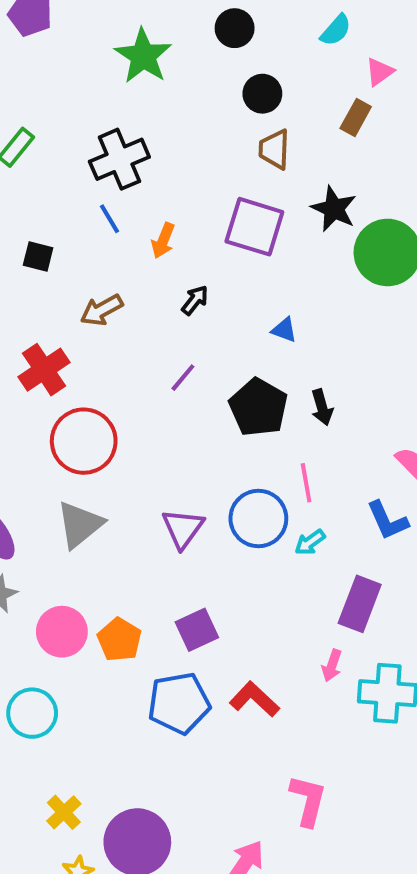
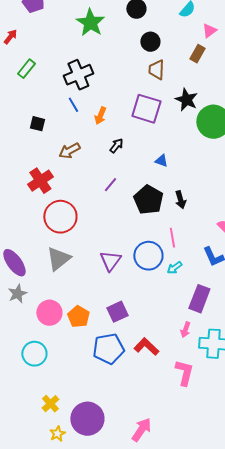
pink L-shape: (308, 800) -> (184, 373), moved

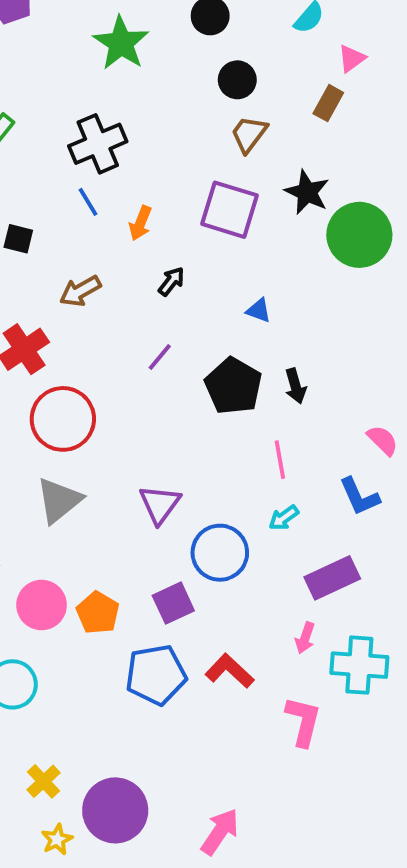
brown trapezoid: (156, 70) -> (249, 134), turned 35
blue circle: (148, 256) -> (220, 553), moved
purple rectangle: (199, 299) -> (332, 578), turned 44

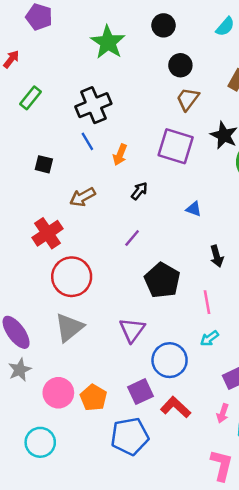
black pentagon: (233, 386) -> (162, 280), moved
red L-shape: (230, 671) -> (176, 407), moved

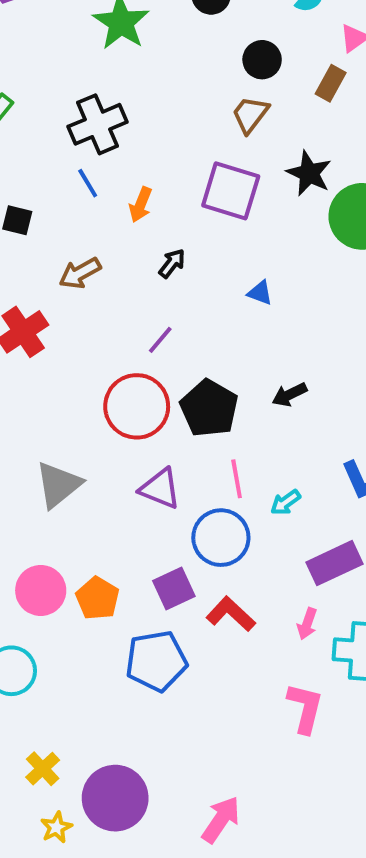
black circle: (180, 65) -> (262, 60), moved
black arrow: (217, 256) -> (289, 395), moved, turned 80
red circle: (72, 277) -> (137, 406), moved
pink line: (207, 302) -> (237, 479), moved
purple triangle: (132, 330) -> (160, 489), turned -44

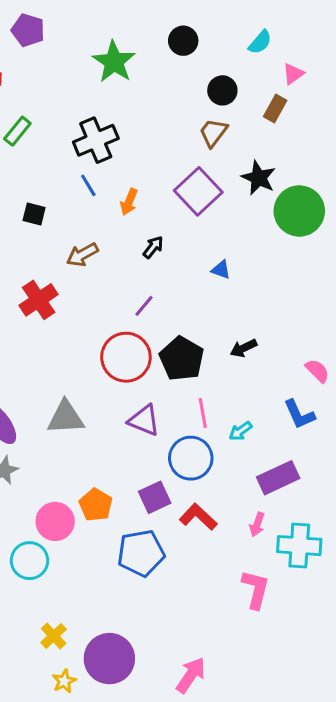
purple square: (231, 191) -> (198, 191), turned 30
gray triangle: (58, 485) -> (66, 417), turned 36
pink circle: (41, 590) -> (55, 521), moved

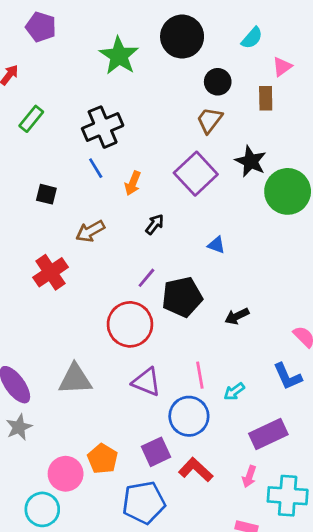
black circle: (183, 41) -> (182, 37), size x1.6
brown rectangle: (275, 109) -> (266, 98), turned -30
black pentagon: (182, 359) -> (182, 297), moved, turned 30

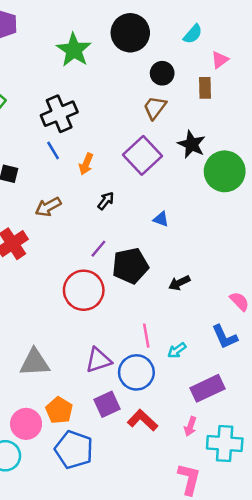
gray triangle: (75, 379) -> (35, 363), moved
purple triangle: (146, 382) -> (98, 360), moved, turned -40
blue pentagon: (144, 503) -> (74, 450), moved, turned 30

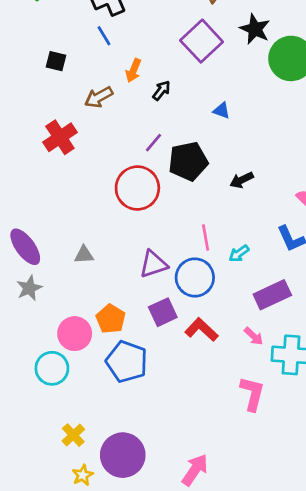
orange arrow: (86, 164) -> (133, 70), moved
gray triangle: (35, 363) -> (84, 255), moved, size x0.6
pink arrow: (190, 426) -> (254, 336), turned -66

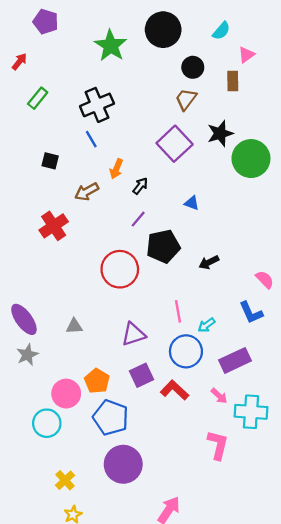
black star: (255, 29) -> (220, 133), turned 30
purple line: (153, 143) -> (138, 219), moved
blue circle: (195, 277) -> (186, 351), moved
purple circle: (123, 455) -> (123, 464), moved

